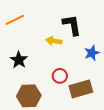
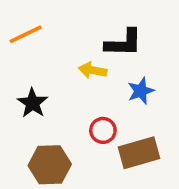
black L-shape: (72, 25) -> (124, 43), turned 100
blue star: (92, 53) -> (141, 91), moved

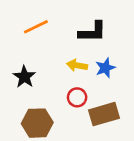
orange line: (26, 34) -> (36, 27), moved
yellow arrow: (93, 70) -> (77, 65), moved

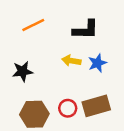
black star: (24, 77) -> (23, 71), turned 30
red circle: (77, 97) -> (68, 108), moved

